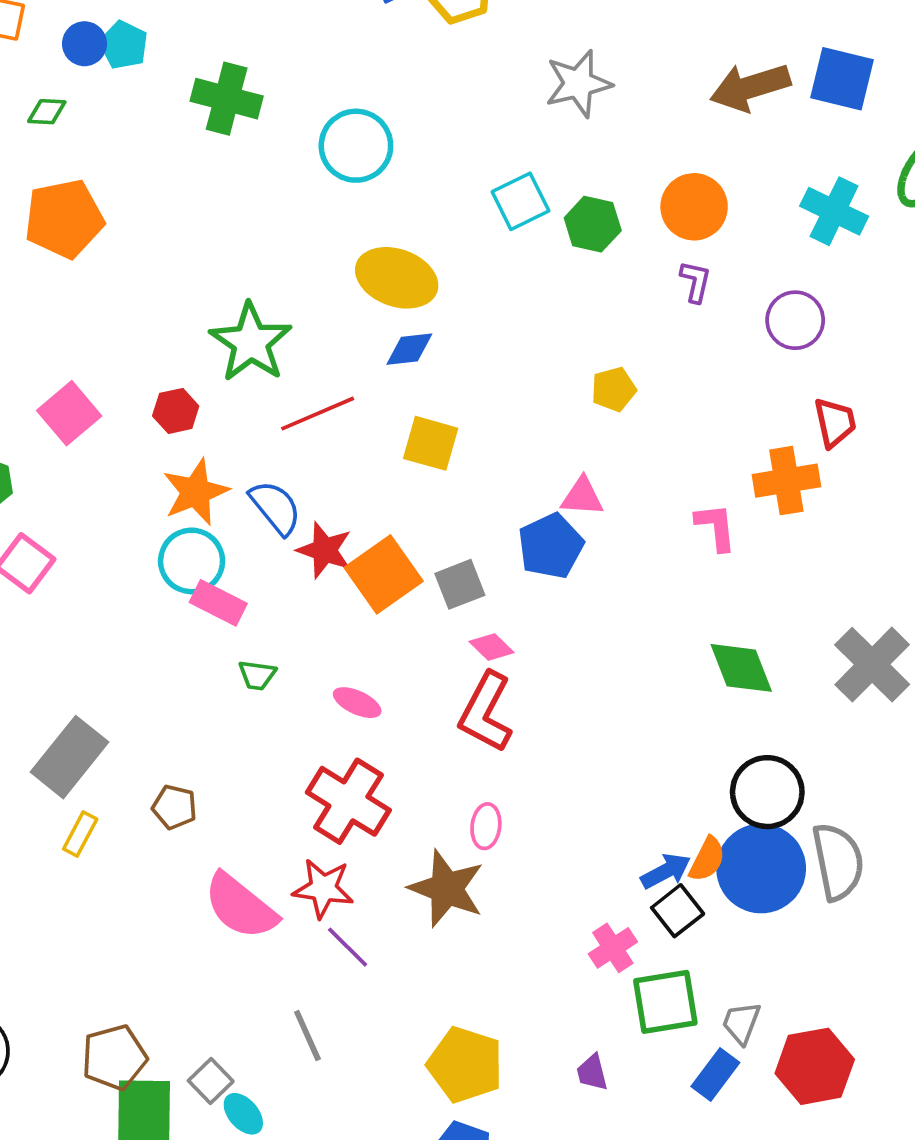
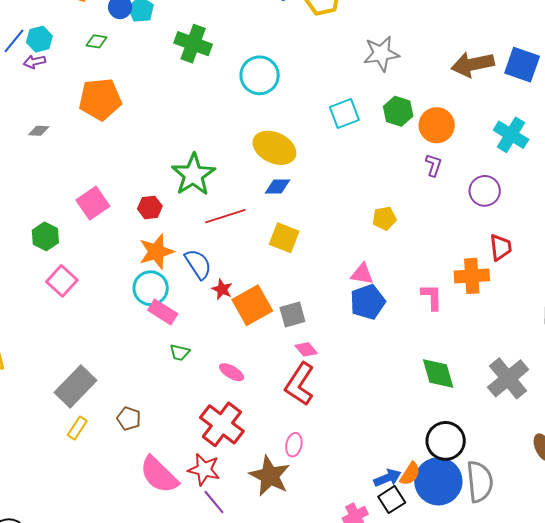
green hexagon: (593, 224) -> (398, 111), moved
blue pentagon: (551, 546) -> (368, 302), moved
red star: (325, 550) -> (222, 289), size x0.7

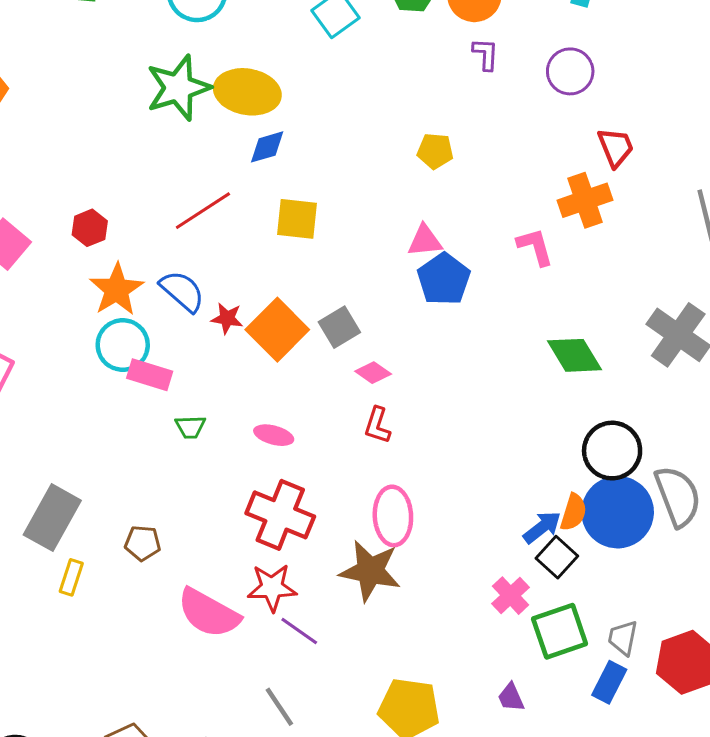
green star: (193, 175) -> (178, 88), moved, turned 30
yellow pentagon: (384, 218) -> (435, 151), turned 30
red L-shape: (300, 384) -> (377, 425), size x0.6
pink ellipse: (294, 445) -> (393, 516), size x1.6

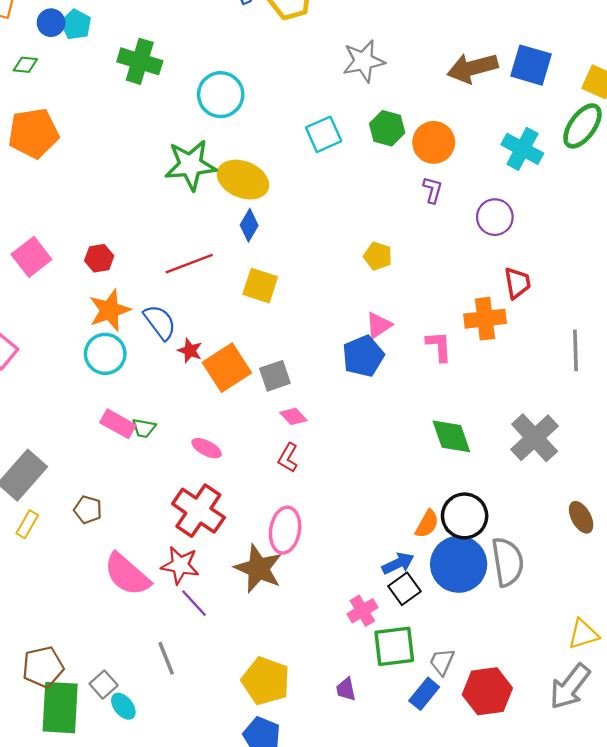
blue diamond: (267, 147) -> (249, 225), turned -56
pink triangle: (425, 241) -> (379, 325), moved, turned -40
pink rectangle: (150, 375) -> (118, 424), moved
orange semicircle: (574, 512) -> (427, 524), moved

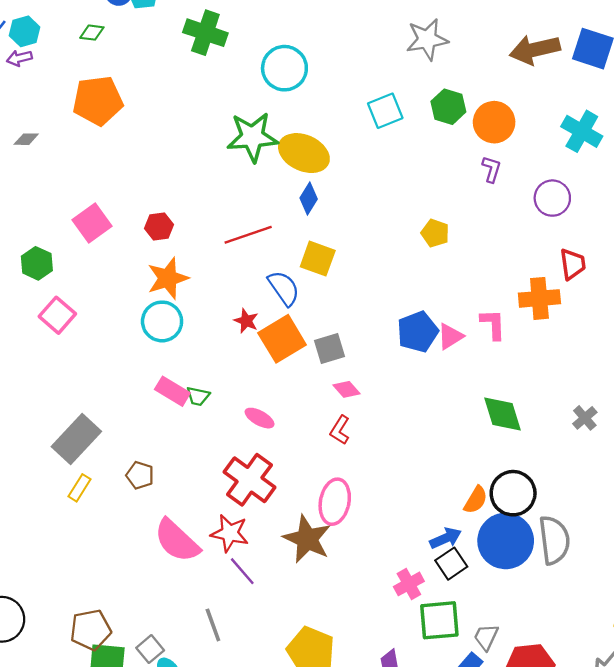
blue semicircle: (160, 322) -> (284, 288), moved
pink triangle: (379, 325) -> (450, 336), moved
gray cross: (535, 438) -> (585, 418), size x0.5

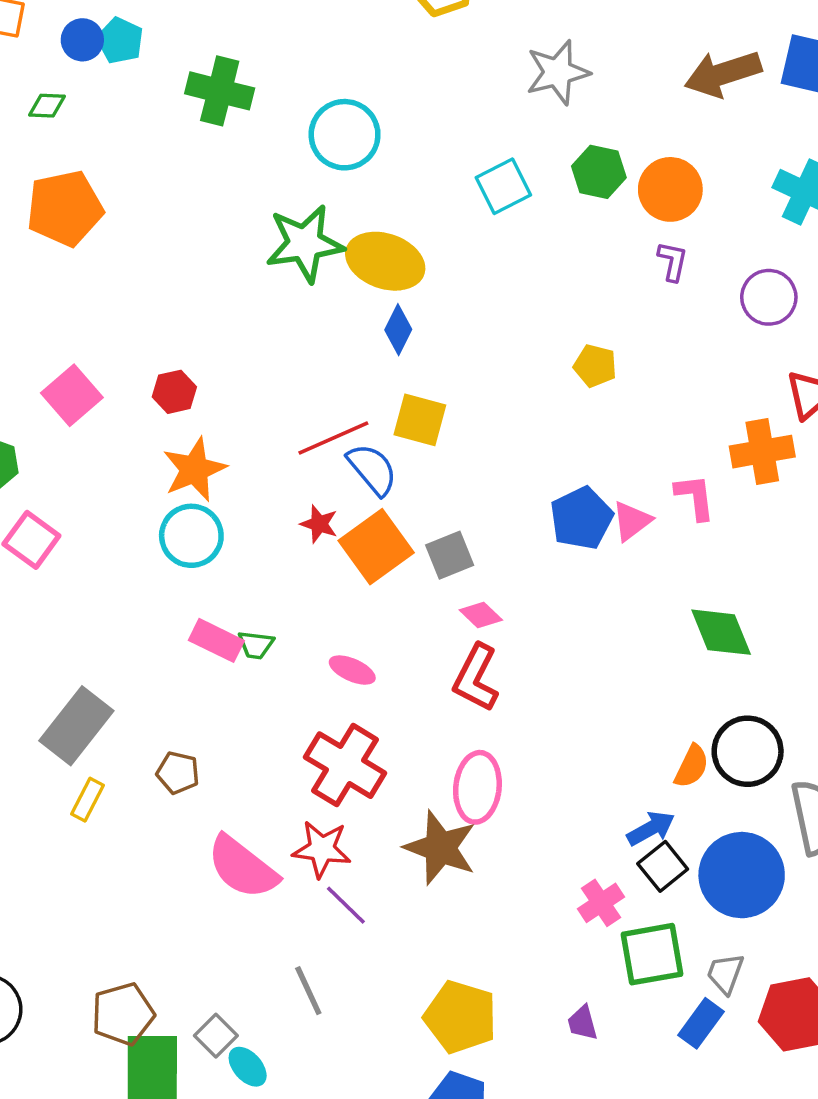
red line: (248, 235) -> (333, 438), moved
red L-shape: (340, 430) -> (476, 678), size x1.5
blue circle: (506, 541) -> (742, 875), moved

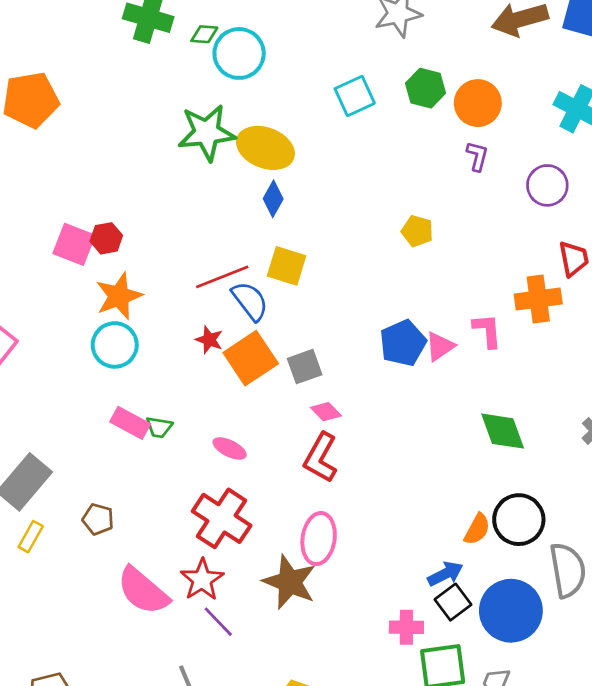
green diamond: (47, 106) -> (204, 34), moved
pink square: (72, 395) -> (74, 244), moved, turned -30
red star: (322, 849) -> (202, 580), turned 30
pink cross: (601, 903) -> (406, 627), turned 32

